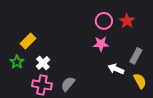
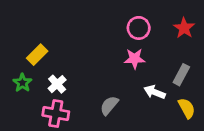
red star: (127, 21) -> (184, 28), moved
gray semicircle: (68, 84) -> (109, 105), moved

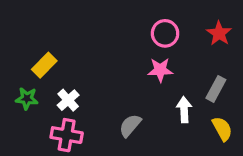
green star: (22, 83) -> (27, 99), turned -30
white arrow: (155, 92) -> (184, 110), turned 65

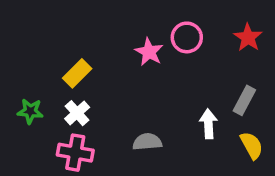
yellow rectangle: (44, 65) -> (77, 73), moved
pink star: (160, 70) -> (149, 52), moved, turned 30
gray semicircle: (130, 126) -> (147, 142), turned 45

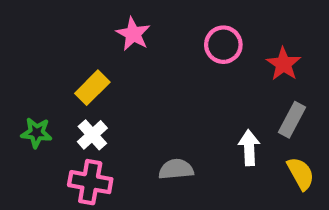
red star: (248, 37) -> (283, 64), moved
pink star: (149, 52) -> (133, 34), moved

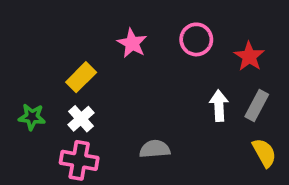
pink star: (133, 34) -> (132, 43), moved
white arrow: (249, 148) -> (219, 106), moved

